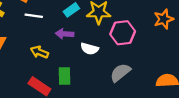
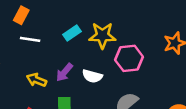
purple arrow: (65, 34) -> (64, 72), moved, turned -54

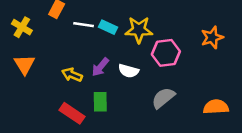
cyan rectangle: (72, 33) -> (108, 27), turned 60
white line: (30, 39) -> (84, 25), moved

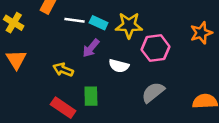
purple arrow: (100, 67) -> (91, 48), moved

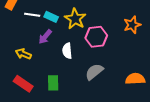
yellow star: (129, 25) -> (75, 19), turned 30
white semicircle: (119, 66) -> (67, 51), turned 70
green rectangle: (91, 96) -> (53, 83), moved

